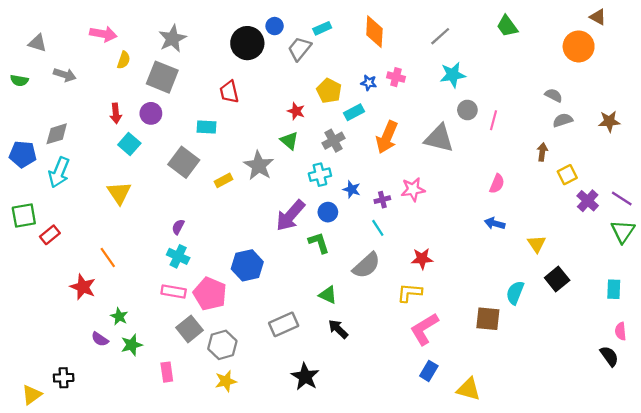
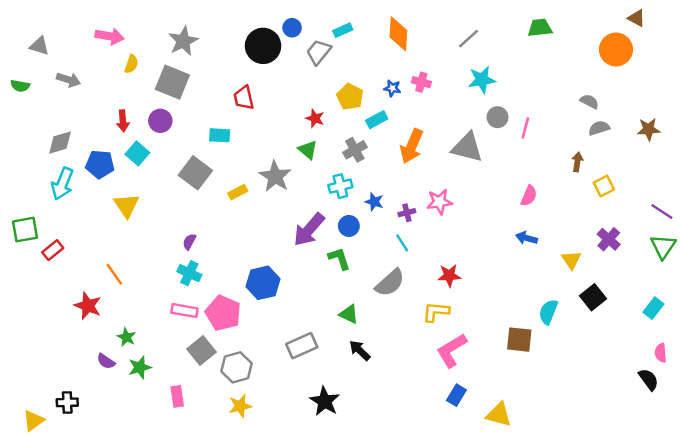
green trapezoid: (507, 26) -> (540, 28), turned 120
blue pentagon: (23, 154) -> (100, 164), moved
purple cross: (588, 201) -> (609, 239), moved
cyan rectangle: (614, 289) -> (653, 308), turned 36

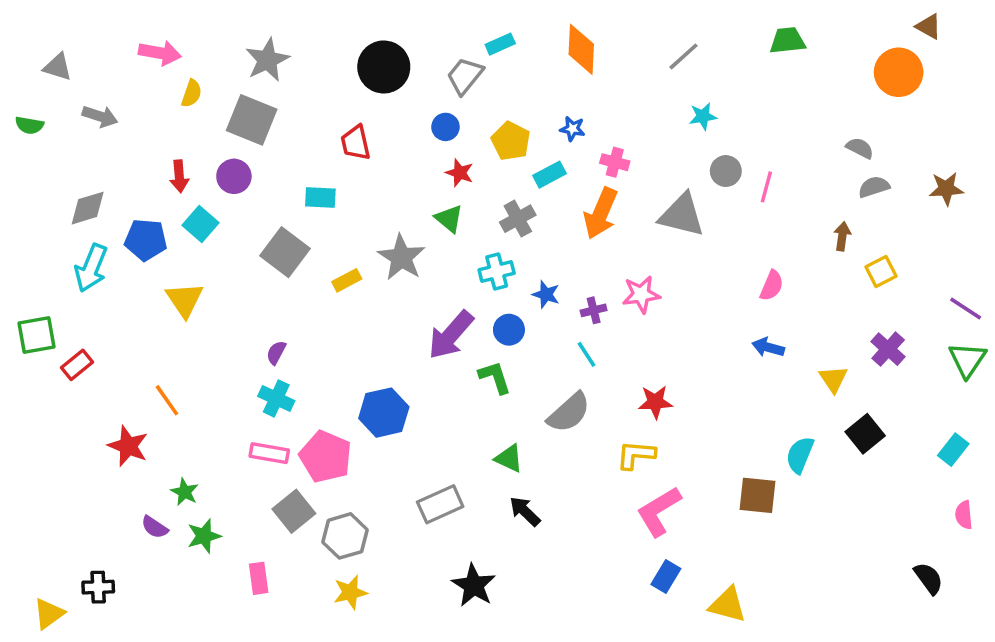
blue circle: (292, 28) -> (445, 127), moved
cyan star: (482, 80) -> (703, 116), size x0.7
pink cross: (421, 82) -> (615, 162), moved
black semicircle: (649, 379) -> (929, 578), moved

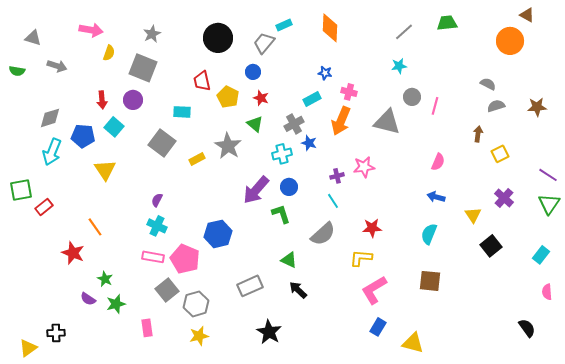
gray line: (684, 56) -> (404, 32), moved
gray star: (267, 60) -> (152, 34), size x0.7
yellow pentagon: (511, 141) -> (228, 97), moved
blue star: (546, 294) -> (309, 143), moved
cyan semicircle: (800, 455) -> (429, 234), moved

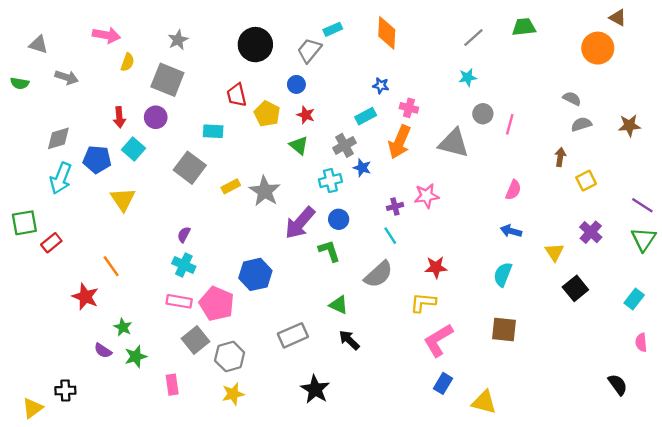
gray star: (228, 146) -> (265, 191), moved

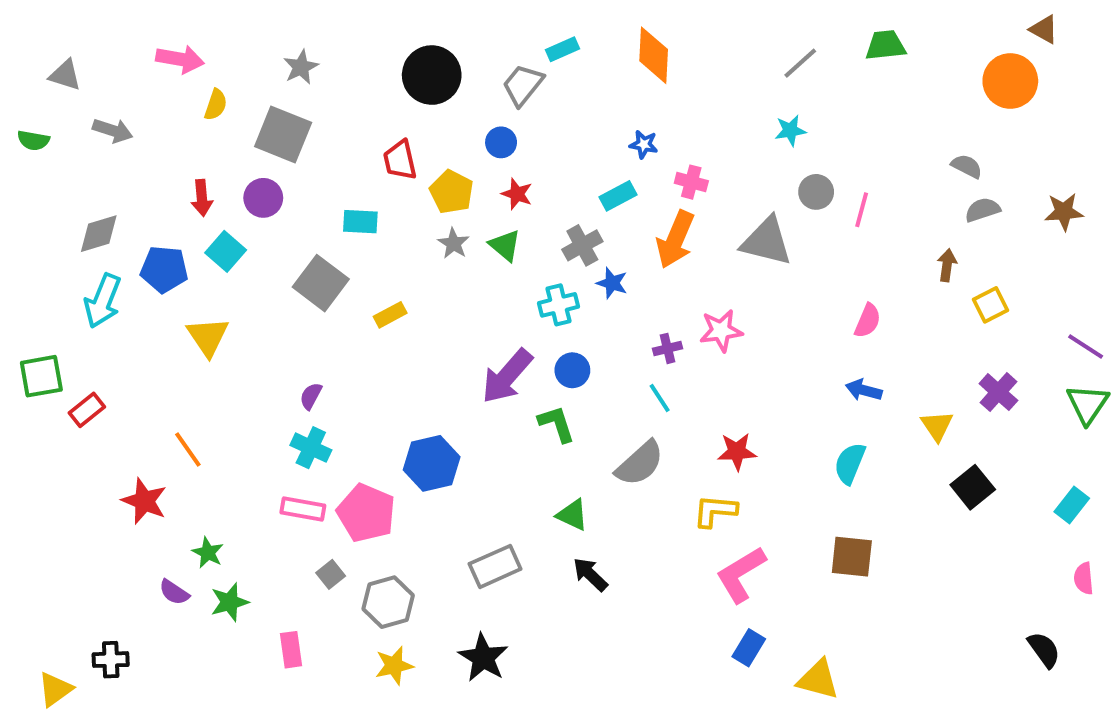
gray star: (265, 191) -> (453, 243), moved, size x0.6
gray square: (196, 340) -> (331, 574), size x0.6
black star: (315, 389) -> (483, 658), moved

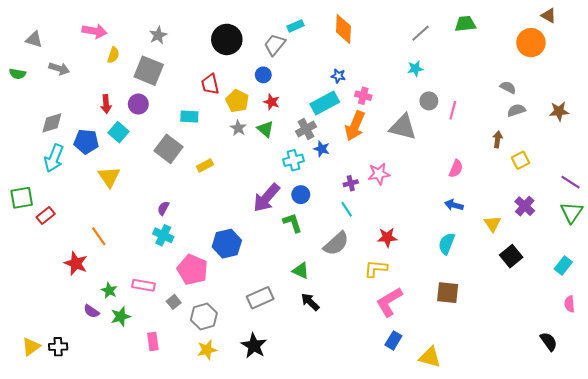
cyan rectangle: (618, 196) -> (325, 103), size x1.5
pink rectangle: (303, 509) -> (144, 285), moved
yellow triangle: (55, 689) -> (31, 347), moved

